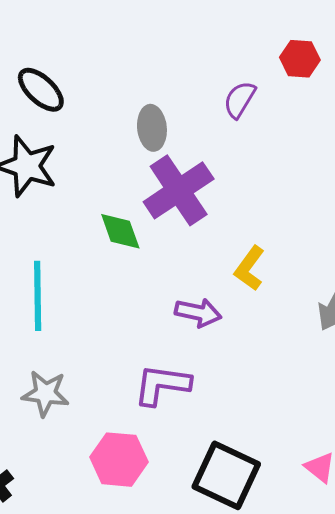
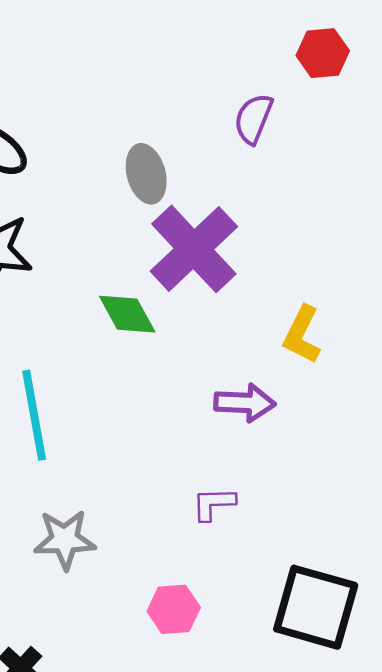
purple L-shape: (162, 385) -> (214, 504), size x0.6
pink hexagon: (119, 460) -> (174, 609), size x0.7

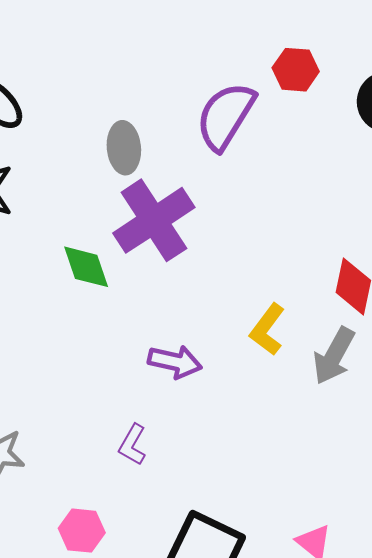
purple semicircle: (253, 119) -> (226, 116), size x1.6
yellow L-shape: (302, 335) -> (267, 330), moved
purple L-shape: (214, 504) -> (132, 445), turned -69

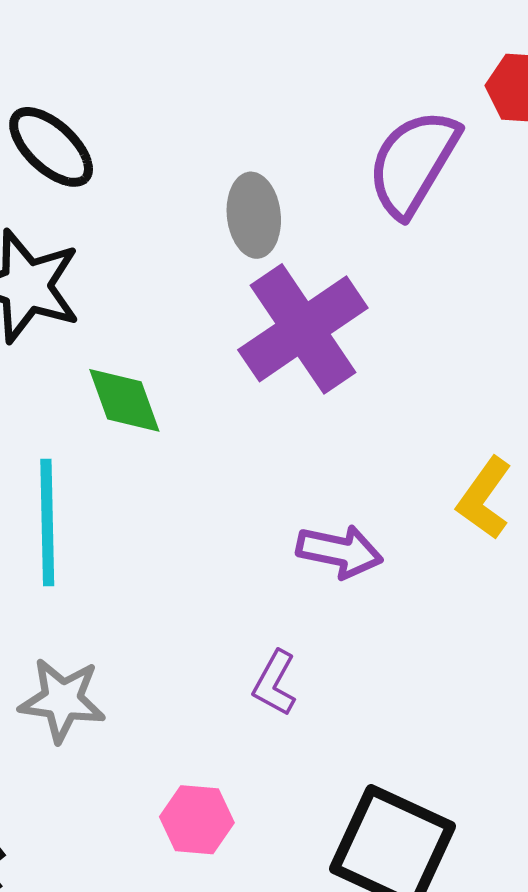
green diamond: (86, 267) -> (124, 400), moved

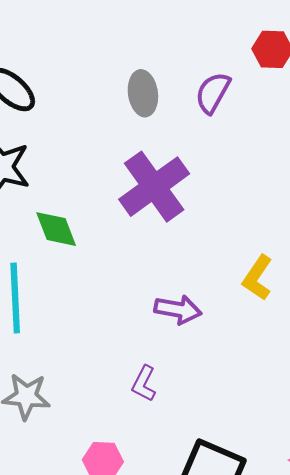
purple semicircle: (413, 163) -> (213, 93), size x0.7
gray ellipse: (254, 215) -> (143, 93), moved

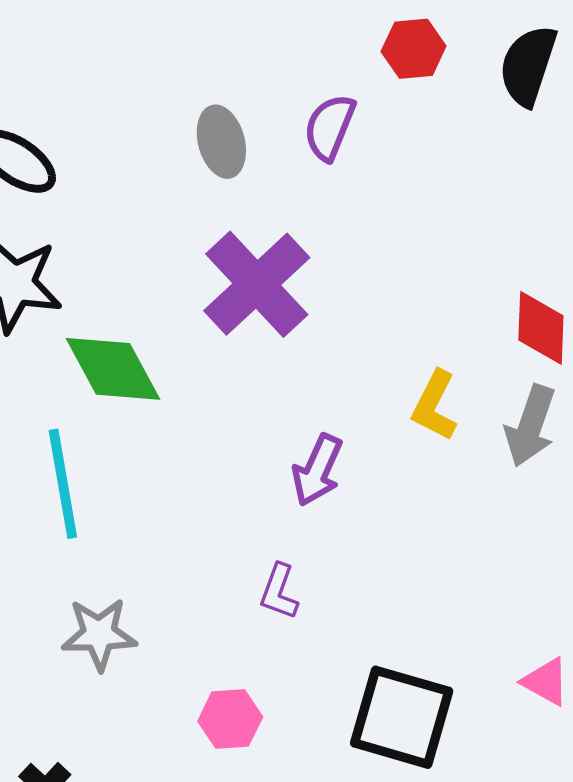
green diamond: (56, 229) -> (113, 369), size x1.4
purple arrow: (178, 310) -> (317, 470), turned 111

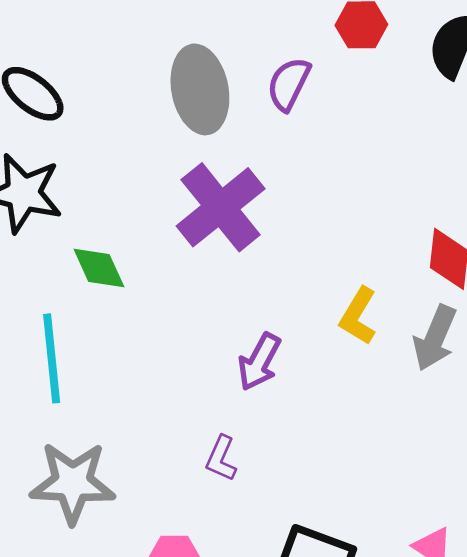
gray ellipse: (221, 142) -> (200, 89), size x1.5
green diamond: (113, 369) -> (99, 268), size x0.7
gray star: (99, 634) -> (73, 483), size x1.4

